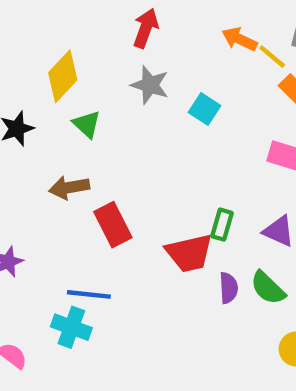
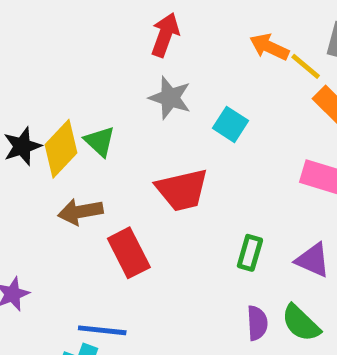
yellow diamond: (63, 76) -> (61, 149), moved
red trapezoid: (189, 253) -> (182, 190), moved

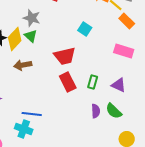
gray star: (170, 98) -> (32, 18), moved
red rectangle: (129, 253) -> (68, 82), moved

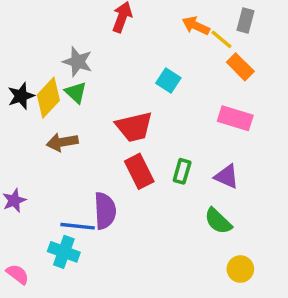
purple semicircle: (96, 111) -> (105, 211), moved, size x1.5

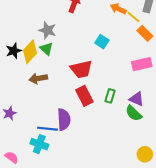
pink rectangle: (235, 118) -> (142, 64), turned -30
green semicircle: (218, 221) -> (134, 113), moved

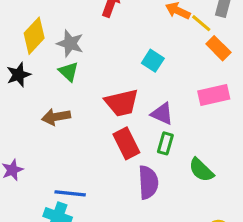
yellow diamond: (30, 52) -> (34, 36), moved
purple triangle: (137, 99) -> (162, 114), moved
purple semicircle: (64, 119) -> (148, 182), moved

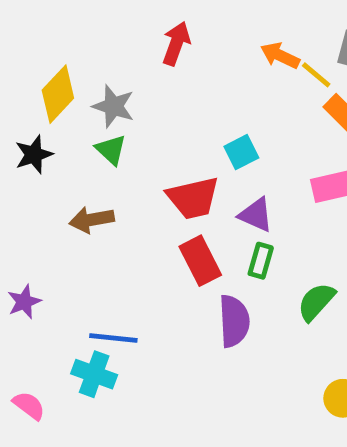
cyan square: (153, 61) -> (241, 152), moved, turned 30
green semicircle: (201, 170) -> (316, 302), turned 88

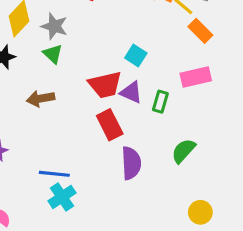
cyan square: (241, 152) -> (136, 55), turned -30
purple triangle: (256, 215) -> (131, 92), moved
green rectangle: (261, 261) -> (160, 102), moved
cyan cross: (94, 374) -> (62, 197), moved, turned 36

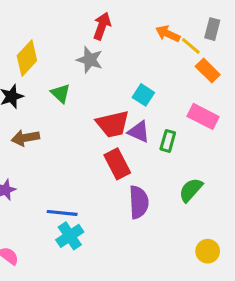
gray star: (54, 26) -> (90, 60), moved
pink rectangle: (196, 77) -> (203, 116), turned 40
brown arrow: (40, 99) -> (25, 138), moved

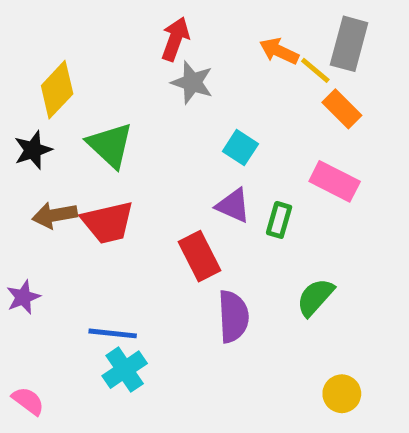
gray rectangle: (212, 29) -> (349, 44), size x1.5
gray star: (90, 60) -> (192, 82), moved
green triangle: (61, 93) -> (110, 145), size x1.5
red trapezoid: (113, 124) -> (108, 222), moved

